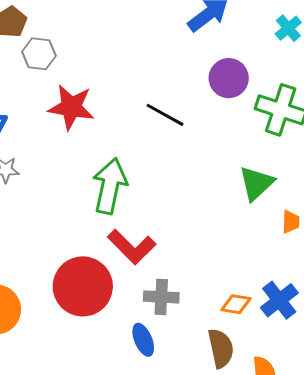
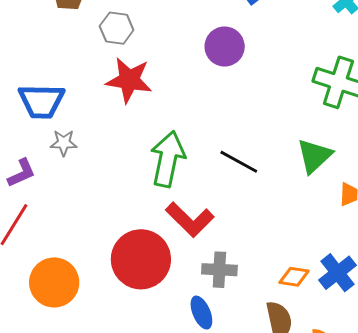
gray hexagon: (39, 54) -> (117, 28), moved
purple circle: (229, 78) -> (225, 47), moved
black line: (165, 115) -> (239, 162), moved

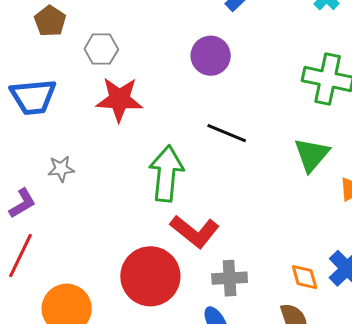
blue trapezoid: (41, 101) -> (33, 97), moved
black line: (239, 162) -> (227, 133), moved
orange diamond: (294, 277) -> (305, 277), turned 72

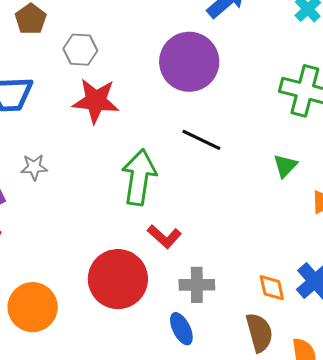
purple circle: (211, 56) -> (189, 62), size x1.5
green triangle: (312, 155) -> (285, 166), size x0.7
red L-shape: (195, 231) -> (164, 237), size x0.7

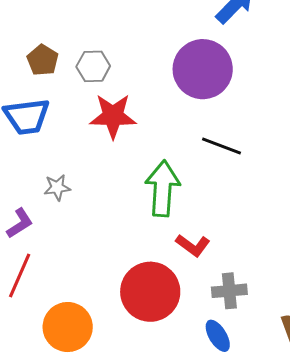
brown pentagon: (31, 19) -> (43, 60), moved

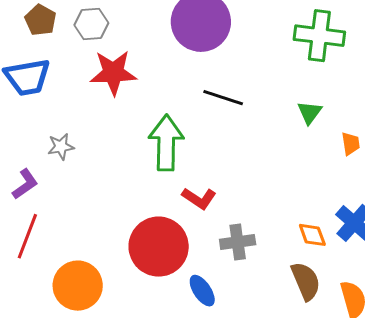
blue ellipse: (218, 336) -> (202, 291), moved

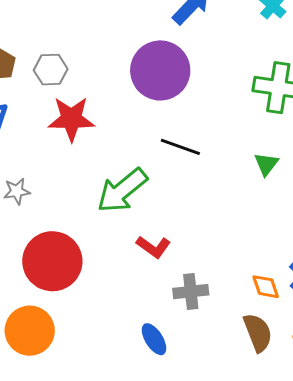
green arrow: (166, 143) -> (122, 190), turned -132
red circle: (159, 247) -> (52, 261), moved

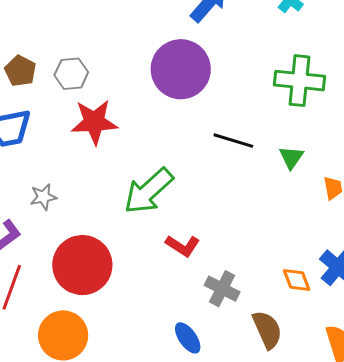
black line: (180, 147) -> (233, 141), moved
gray cross: (191, 292) -> (222, 289), turned 36
brown semicircle: (258, 333) -> (267, 330), moved

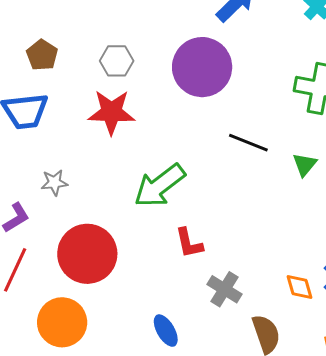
gray hexagon: (71, 74) -> (117, 61), moved
red L-shape: (183, 246) -> (189, 243), turned 40
blue ellipse: (188, 338) -> (166, 331), moved

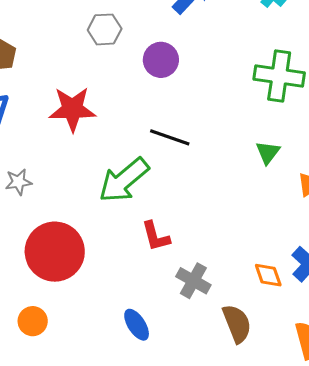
gray hexagon: (117, 61) -> (105, 29), moved
purple circle: (202, 67) -> (161, 60), size x0.6
black line: (248, 143) -> (170, 137), moved
orange circle: (62, 322) -> (33, 321), size x0.6

